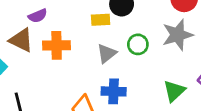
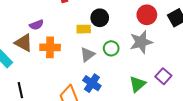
blue cross: (114, 91) -> (92, 83), turned 30

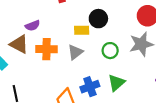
gray triangle: (87, 55) -> (75, 52), moved
blue cross: (92, 83) -> (90, 87), turned 36
green triangle: (137, 84) -> (116, 83), moved

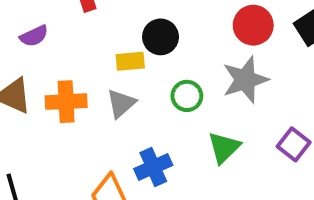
purple semicircle: (33, 26) -> (34, 36), moved
green triangle: (116, 83) -> (224, 148), moved

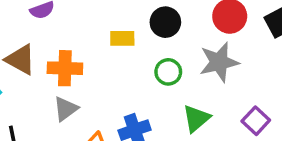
black circle: (161, 37) -> (165, 22), moved
gray triangle: (121, 103) -> (66, 109), moved

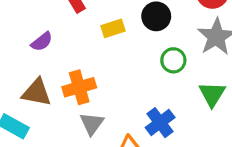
yellow rectangle: (122, 38) -> (113, 28), moved

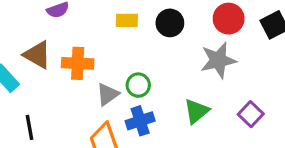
green circle: (173, 60) -> (138, 85), moved
gray triangle: (92, 124) -> (108, 94), moved

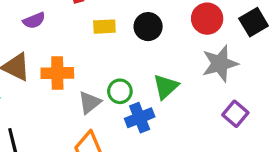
gray star: (218, 60) -> (220, 64), moved
green triangle: (197, 111) -> (166, 87), moved
blue cross: (140, 121) -> (140, 118), moved

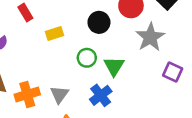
black circle: (148, 27) -> (99, 22), moved
orange cross: (57, 73) -> (27, 95), moved
green circle: (120, 91) -> (87, 58), moved

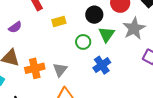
green triangle: (114, 66) -> (106, 34), moved
blue cross: (101, 95) -> (102, 65), moved

